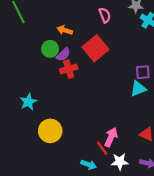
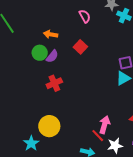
red square: (96, 48) -> (80, 47), size x0.6
red cross: (69, 69) -> (54, 83), moved
cyan star: (28, 102) -> (31, 143), moved

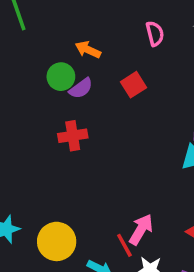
yellow circle: (49, 126) -> (57, 241), moved

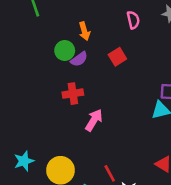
orange arrow: (88, 50) -> (84, 31), turned -132
pink arrow: (141, 230) -> (94, 120), moved

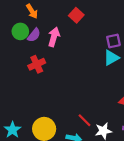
red square: (117, 57) -> (76, 15), moved
pink arrow: (94, 120) -> (54, 37), moved

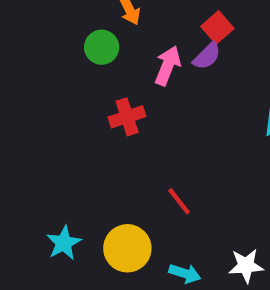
purple semicircle: (34, 35) -> (207, 56), moved
red line: (85, 120) -> (179, 201), moved

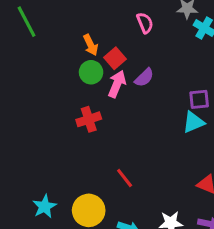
red square: (217, 27) -> (115, 58), moved
green circle: (102, 47) -> (91, 72), moved

